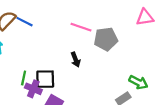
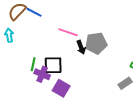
pink line: (81, 27) -> (68, 32), moved
gray pentagon: (106, 39) -> (96, 43), moved

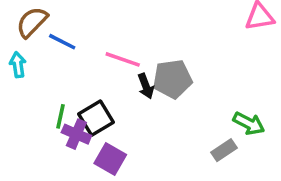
blue line: (34, 12) -> (62, 42), moved
black square: (53, 65) -> (96, 118), turned -30

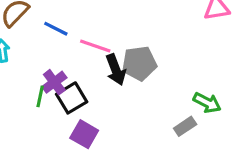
blue line: (62, 42) -> (56, 29), moved
black arrow: (146, 86) -> (116, 70), size x1.4
purple cross: (76, 134) -> (54, 82), moved, turned 30

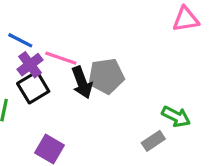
purple cross: (54, 82) -> (30, 65), moved
black square: (72, 98) -> (33, 87), moved

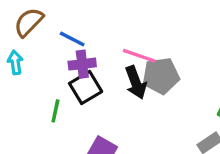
pink line: (61, 58) -> (139, 56), moved
purple cross: (30, 65) -> (82, 64), turned 30

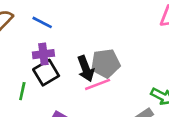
blue line: (72, 39) -> (42, 22), moved
pink line: (139, 56) -> (98, 84), moved, turned -40

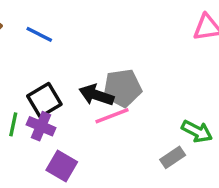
purple cross: (43, 54) -> (41, 126), moved, turned 30
black arrow: (86, 69) -> (96, 95), turned 130

